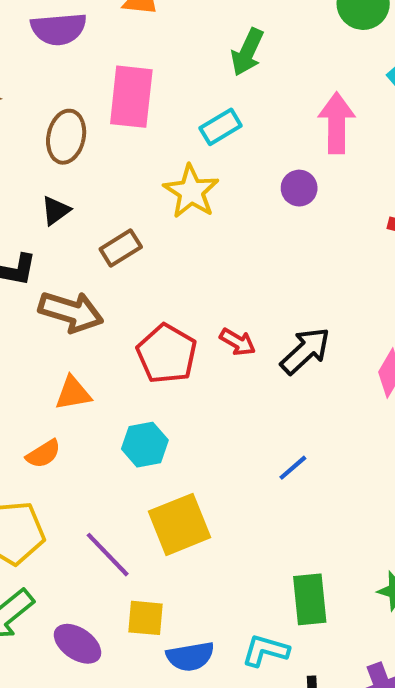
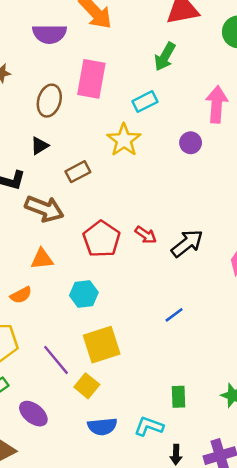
green rectangle: (310, 599) -> (179, 397), size x0.7
yellow square: (146, 618) -> (87, 386), moved, turned 30

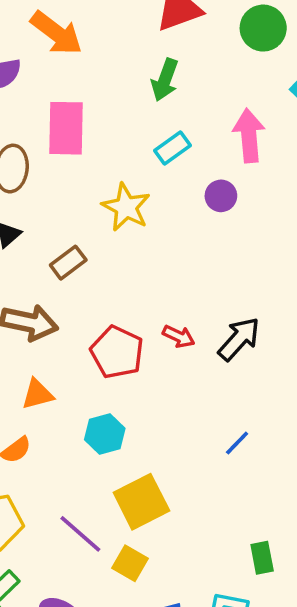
cyan rectangle: (145, 101) -> (172, 148), moved

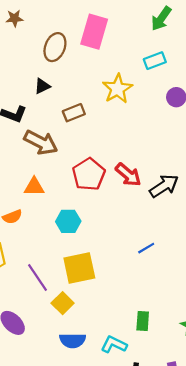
red arrow: (179, 336) -> (128, 175), size x1.4

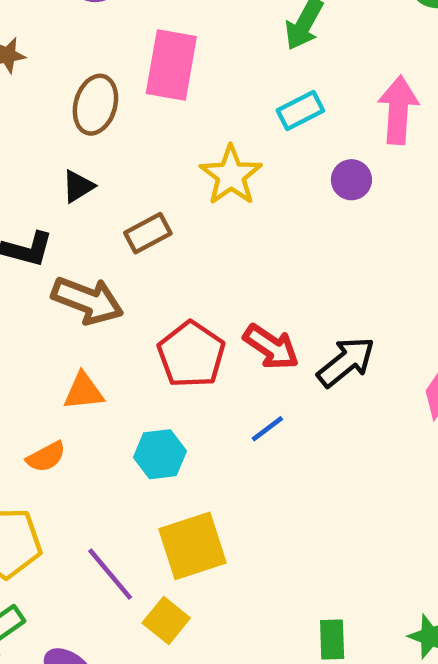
blue line: (146, 248) -> (267, 429), moved

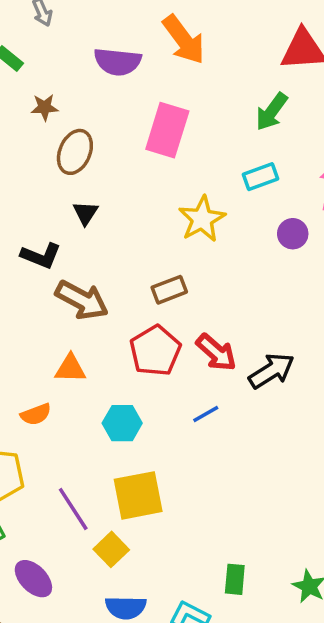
brown ellipse: (95, 105) -> (75, 152), moved
black triangle: (78, 186) -> (86, 213), turned -32
brown rectangle: (148, 233) -> (169, 290), moved

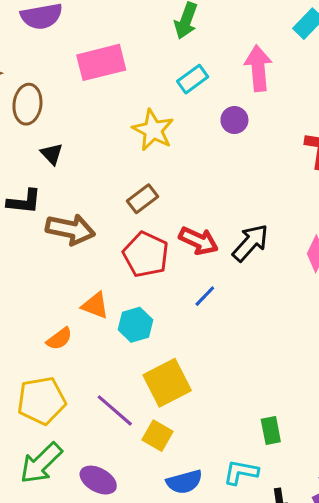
pink rectangle: (167, 130) -> (101, 62), turned 75
orange triangle: (70, 368) -> (95, 305), moved, turned 36

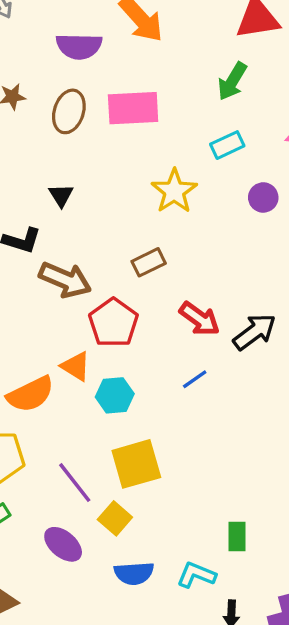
brown ellipse: (27, 104) -> (69, 111), moved
red pentagon: (146, 255) -> (113, 323), moved
orange semicircle: (59, 339) -> (30, 394), size x1.6
purple ellipse: (98, 480) -> (63, 544), moved

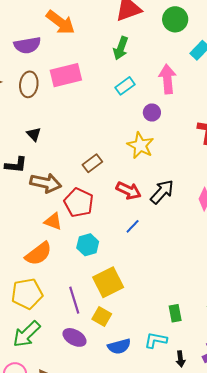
yellow star: (174, 191) -> (140, 145), moved
orange triangle: (76, 366) -> (53, 221), moved
purple line: (75, 483) -> (74, 300), turned 32

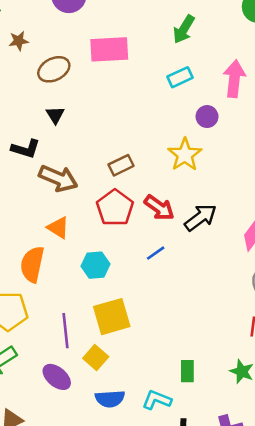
brown ellipse: (29, 84) -> (54, 69), moved, turned 45
red pentagon: (79, 203) -> (115, 208), moved
orange semicircle: (38, 254) -> (32, 264), turned 128

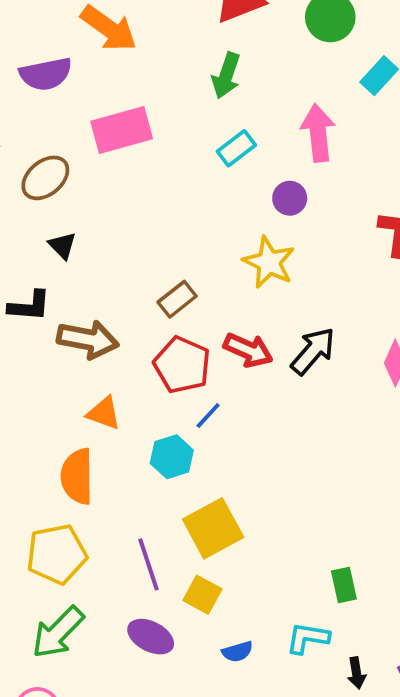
blue line: (156, 253) -> (208, 415), moved
blue semicircle: (110, 399) -> (237, 652), size x0.7

